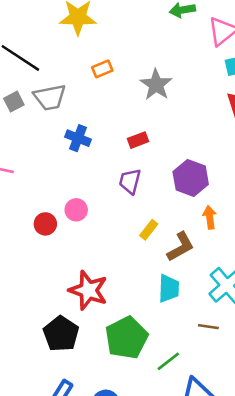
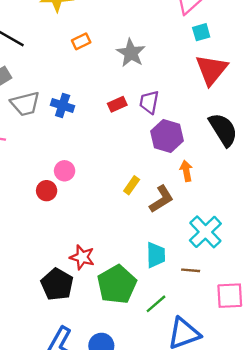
gray trapezoid: (50, 97) -> (25, 104), moved
purple trapezoid: (130, 181) -> (149, 102), moved
red circle: (45, 224) -> (47, 191), moved
cyan trapezoid: (169, 288) -> (156, 255), moved
red star: (88, 290) -> (82, 257), moved, size x0.7

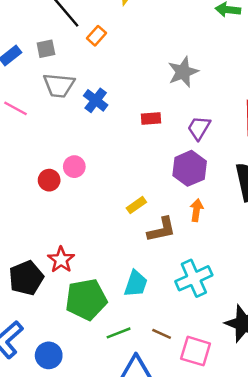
orange rectangle: (81, 41) -> (96, 36), moved, turned -42
purple trapezoid: (149, 102) -> (199, 128), moved
brown line: (191, 270) -> (162, 334), moved

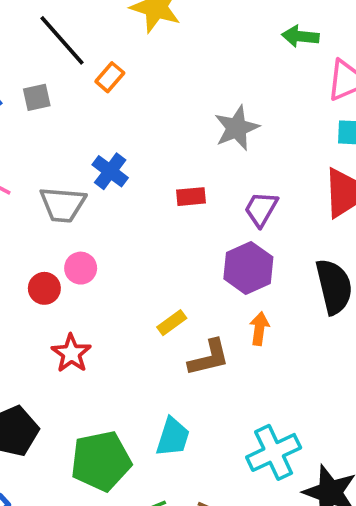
gray trapezoid: (59, 85) -> (63, 205), moved
red star: (61, 260) -> (71, 353), moved
cyan cross: (194, 278) -> (274, 452), moved

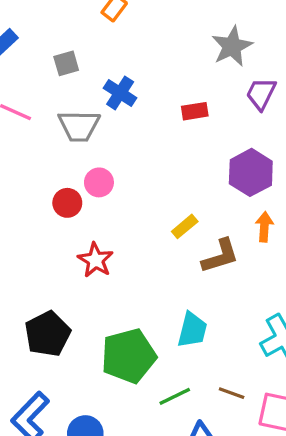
gray square: (37, 97) -> (66, 63), moved
purple trapezoid: (261, 209) -> (261, 94), moved

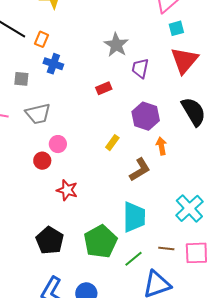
gray square: (66, 63) -> (21, 79), turned 35
blue cross: (120, 93) -> (53, 64), moved
yellow rectangle: (185, 226) -> (112, 143), moved
cyan trapezoid: (192, 330) -> (134, 217), size x1.4

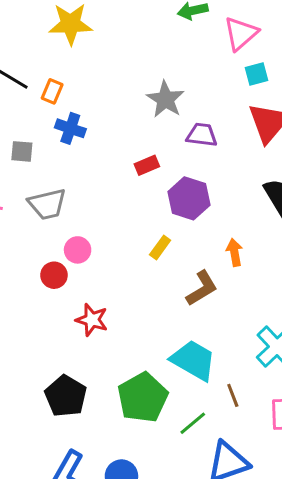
purple trapezoid: (140, 68) -> (202, 135), turned 85
purple hexagon: (146, 116) -> (189, 198), moved
cyan trapezoid: (134, 217) -> (193, 360), turned -60
brown line: (166, 248) -> (233, 395), moved, turned 63

